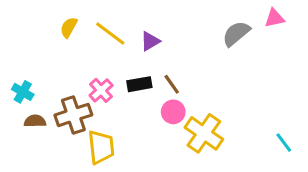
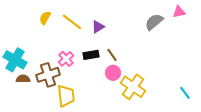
cyan cross: (23, 92) -> (15, 60), size x1.6

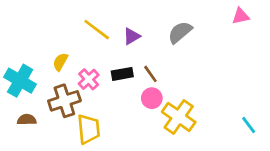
yellow semicircle: (45, 18) -> (60, 62), moved
gray semicircle: (154, 22) -> (180, 32), moved
brown semicircle: (23, 79) -> (27, 120), moved

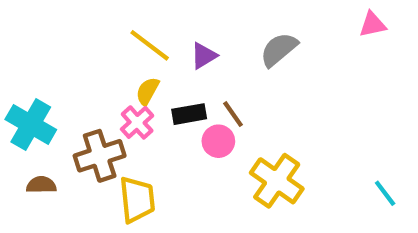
yellow semicircle: (60, 62) -> (148, 91), moved
pink circle: (152, 98) -> (218, 141), moved

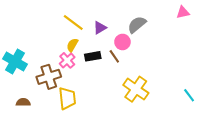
pink circle: (218, 141) -> (122, 42), moved
brown semicircle: (41, 185) -> (23, 102), moved

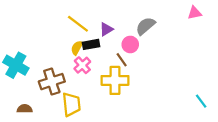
black rectangle: (93, 56) -> (91, 44), moved
pink cross: (67, 60) -> (82, 65), moved
yellow cross: (136, 89) -> (115, 80), moved, turned -35

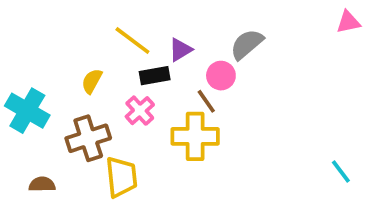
pink triangle: (195, 13) -> (348, 22), moved
yellow semicircle: (77, 48) -> (92, 81), moved

